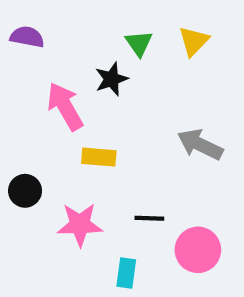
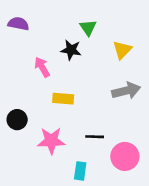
yellow triangle: (194, 41) -> (122, 50), moved
black star: (111, 79) -> (71, 50), turned 30
pink arrow: (65, 106) -> (42, 67), size x0.7
gray arrow: (200, 144) -> (126, 91), turned 140

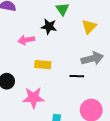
pink arrow: (42, 67) -> (26, 40), turned -70
black line: (95, 137) -> (77, 76), moved

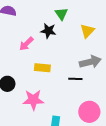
pink arrow: (26, 40) -> (26, 44), turned -35

